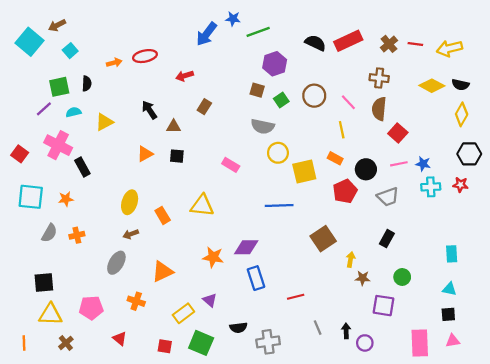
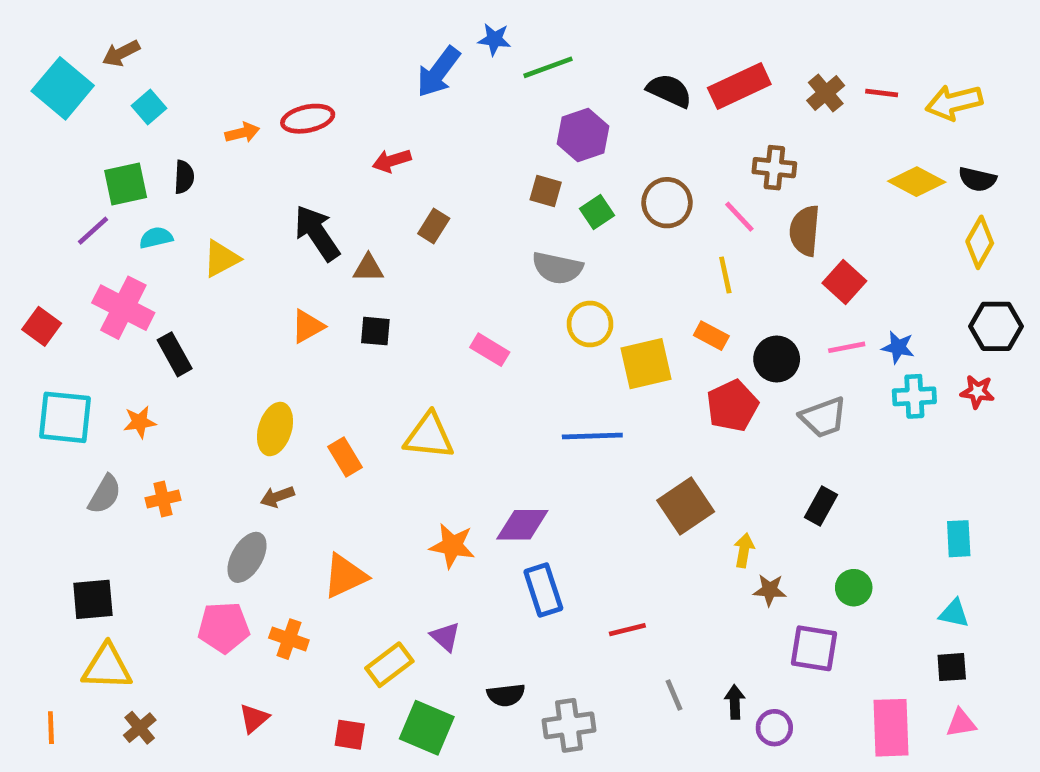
brown cross: (379, 78) -> (774, 168), moved
black arrow: (149, 110) -> (317, 233), size x1.4
pink pentagon: (91, 308) -> (224, 627), moved
red triangle: (120, 339) -> (254, 718), turned 40

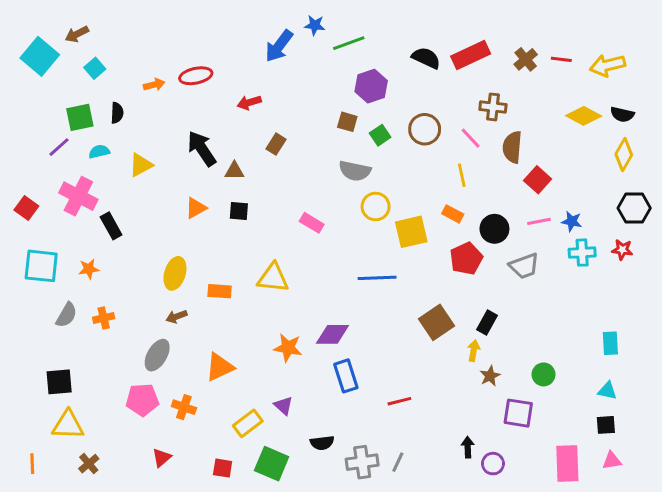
orange rectangle: (345, 457) -> (220, 291), turned -55
black rectangle: (821, 506) -> (487, 322), moved
brown star: (770, 590) -> (490, 376), turned -30
gray line: (674, 695) -> (398, 462), moved, turned 48

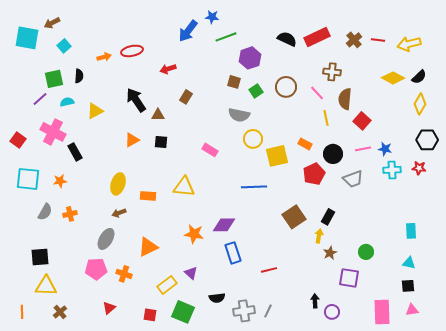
green line: (349, 43) -> (226, 37), moved
cyan square: (40, 56) -> (27, 38), turned -30
black semicircle: (622, 114) -> (419, 77), turned -56
yellow line: (462, 175) -> (326, 118), moved

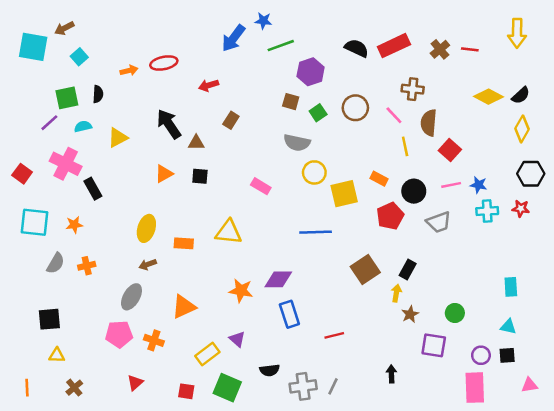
yellow arrow: (409, 44) -> (517, 33), moved, turned -75
yellow triangle: (46, 286) -> (57, 355), size x0.6
pink triangle: (412, 310) -> (529, 385), moved
purple circle: (332, 312) -> (481, 355), moved

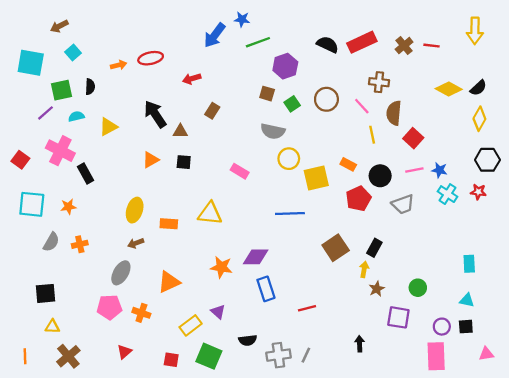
cyan square: (33, 47) -> (31, 63), moved
cyan cross: (487, 211) -> (447, 194), turned 36
brown cross: (74, 388) -> (68, 356), size x1.5

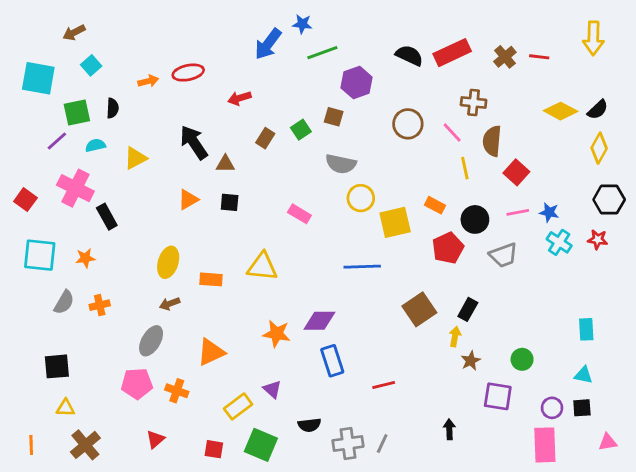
green square: (292, 104) -> (301, 130), moved

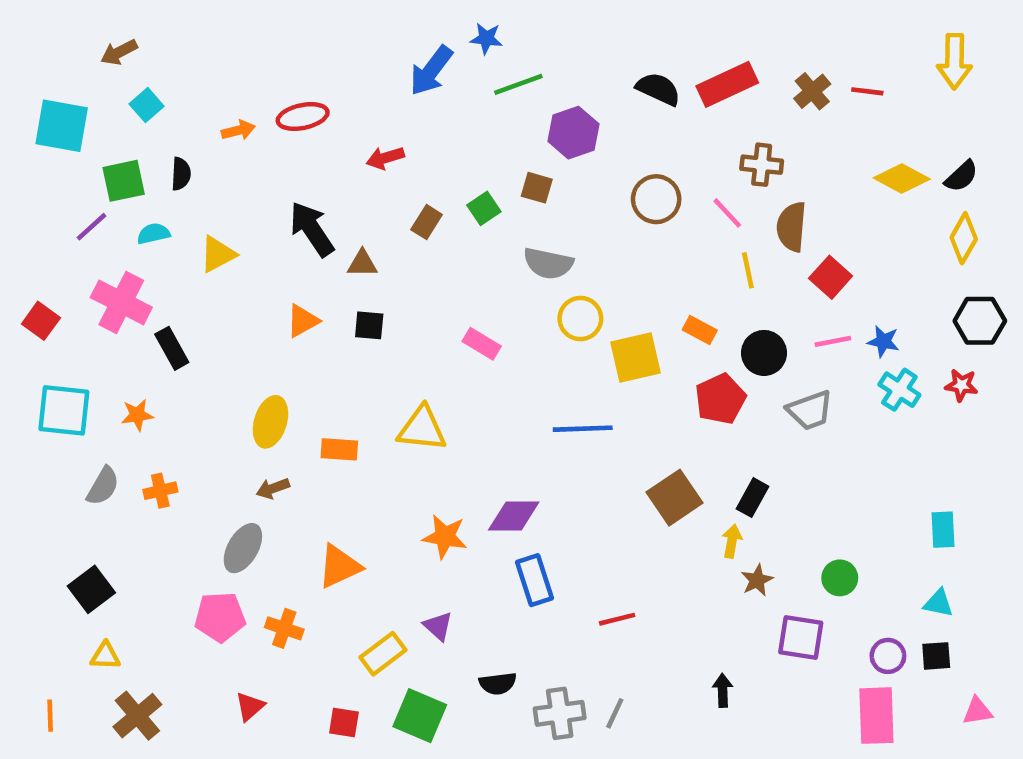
black square: (57, 366) -> (91, 589), turned -32

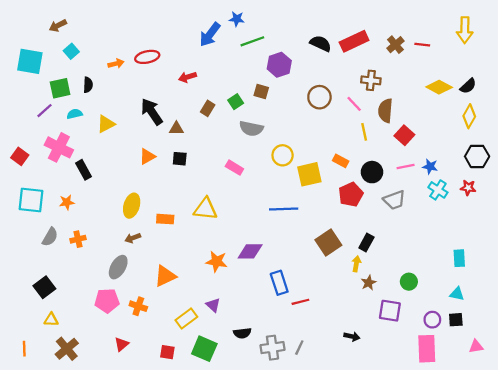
gray semicircle: (548, 263) -> (251, 128), moved
blue rectangle: (534, 580) -> (279, 283), moved
black arrow: (723, 690) -> (352, 336), turned 104

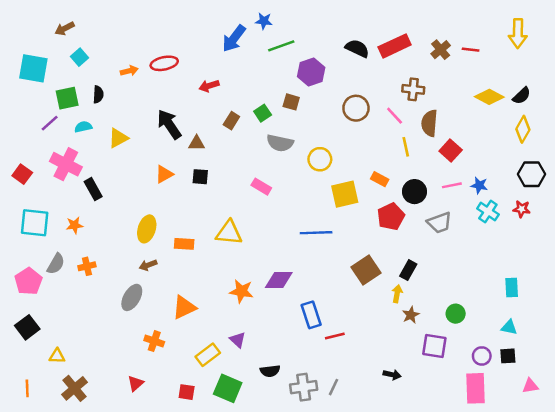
yellow circle: (283, 155) -> (320, 159), moved
black square: (44, 287) -> (27, 327), moved
pink pentagon: (107, 301) -> (28, 281), moved, turned -30

